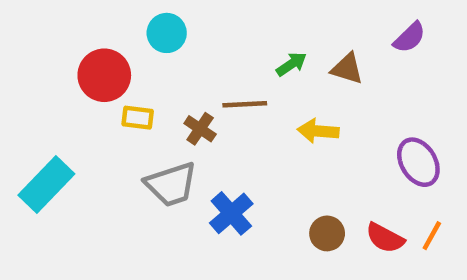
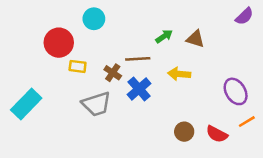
purple semicircle: (409, 37) -> (244, 16), moved
blue cross: (231, 213) -> (139, 89), moved
orange line: (432, 236) -> (247, 122), moved, turned 30

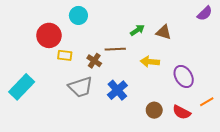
blue cross: (139, 89) -> (117, 90), moved
purple ellipse: (236, 91) -> (184, 76), moved

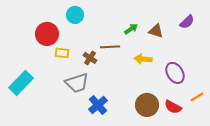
purple semicircle: (205, 13) -> (187, 22), moved
blue cross: (117, 90) -> (98, 105), moved
brown circle: (154, 110) -> (147, 105), size x1.5

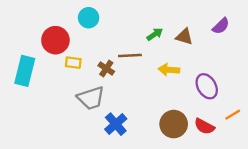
cyan rectangle: (21, 83) -> (25, 71), moved, turned -30

